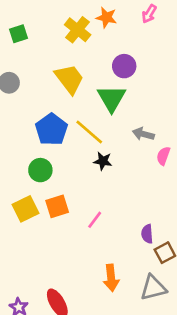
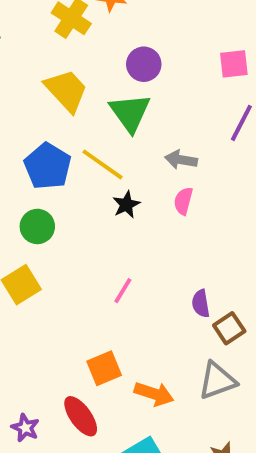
pink semicircle: (163, 156) -> (183, 201), moved
black star: (103, 161) -> (126, 205), turned -30
orange square: (57, 206) -> (104, 368), moved
orange arrow: (111, 278) -> (154, 394), moved, turned -60

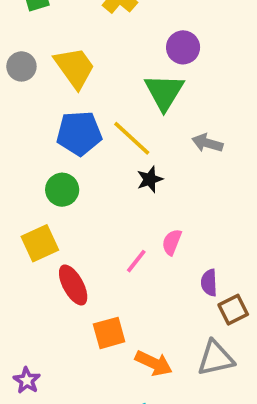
yellow trapezoid: (66, 90) -> (75, 68), moved
blue pentagon: (48, 166) -> (79, 133), turned 30
pink semicircle: (183, 201) -> (172, 242), moved
red ellipse: (81, 416) -> (73, 285), moved

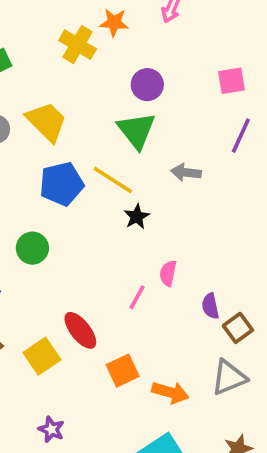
green circle: (62, 190) -> (32, 248), moved
yellow square: (40, 243) -> (42, 356), moved

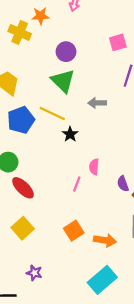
red ellipse: (80, 330) -> (23, 188), moved

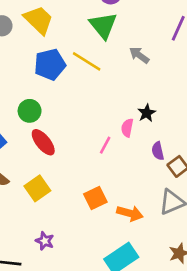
gray arrow: (97, 103) -> (139, 55), turned 30
black star: (70, 134) -> (147, 113), moved

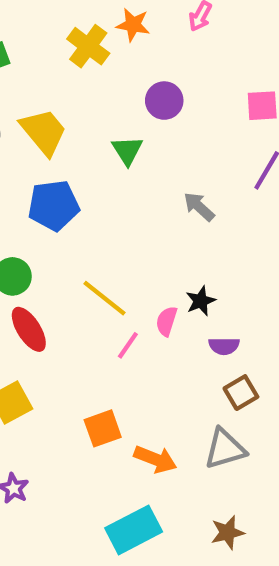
green triangle: (103, 25) -> (127, 150), moved, size x0.7
yellow line: (87, 61) -> (105, 298), moved
purple semicircle: (158, 151) -> (224, 346), moved, turned -84

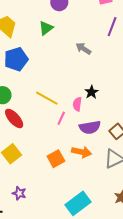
green triangle: (127, 150) -> (46, 28), turned 35
purple semicircle: (224, 346) -> (90, 127), moved, size x1.5
orange arrow: (155, 459) -> (82, 152), moved

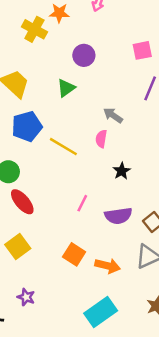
yellow line: (47, 98) -> (63, 147), moved
pink semicircle: (77, 104) -> (101, 139), moved
orange arrow: (82, 152) -> (108, 266), moved
orange square: (56, 159) -> (74, 254), turned -30

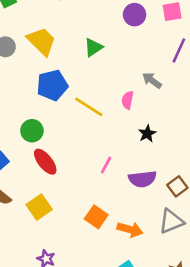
purple circle: (84, 55) -> (135, 15), moved
gray arrow: (113, 115) -> (152, 80), moved

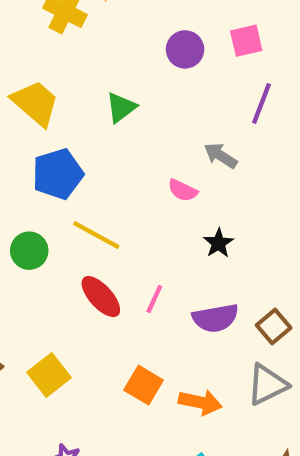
pink semicircle: (127, 100) -> (183, 190), turned -72
yellow line: (89, 107) -> (96, 235), moved
red ellipse: (45, 162) -> (101, 297), moved

